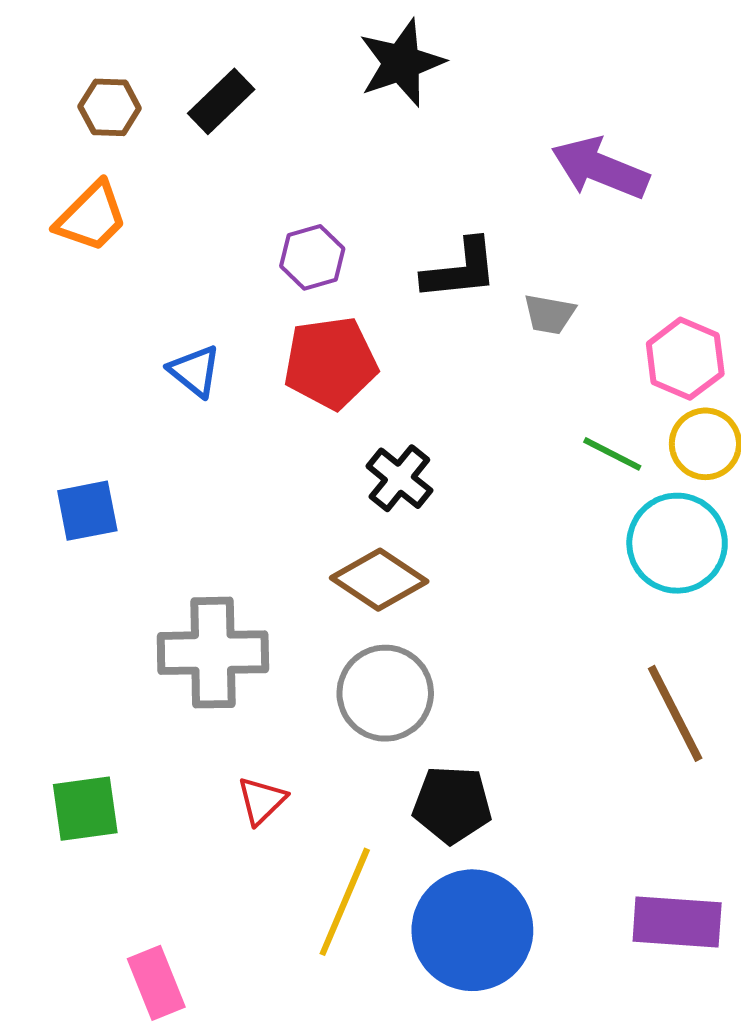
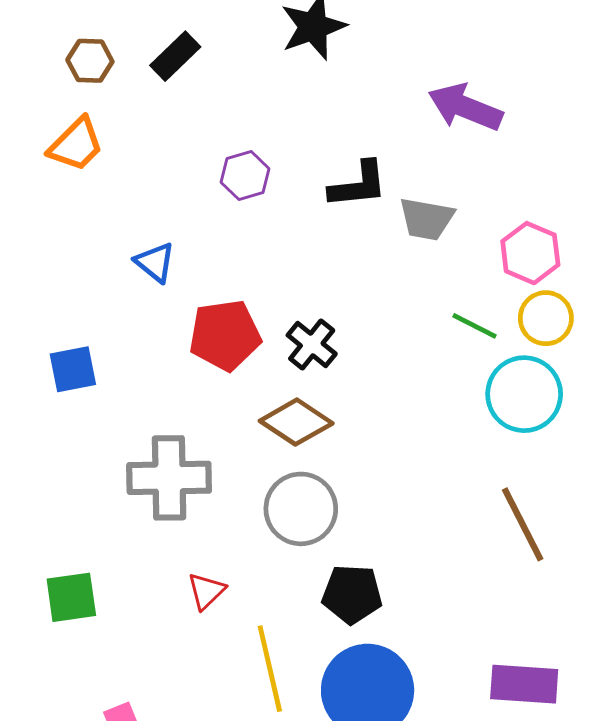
gray trapezoid: (549, 314) -> (426, 219), size x1.4
red pentagon: (331, 363) -> (225, 335), moved
yellow line: (345, 902) -> (270, 669), turned -36

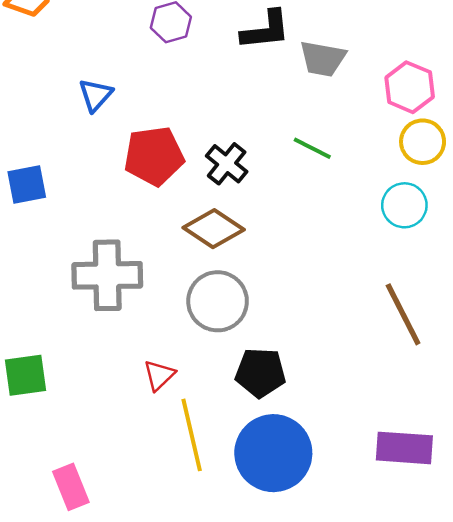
blue triangle: (155, 262) -> (96, 95), turned 33
green line: (475, 326) -> (312, 148), moved
cyan circle: (524, 394) -> (404, 205), size x0.7
red triangle: (206, 591) -> (159, 375), moved

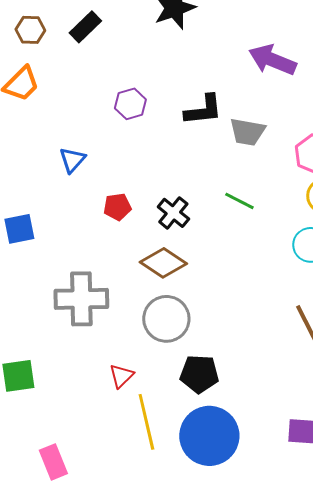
red pentagon: (154, 156) -> (117, 207), size x0.6

